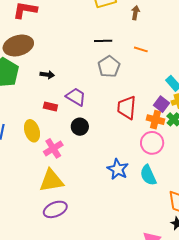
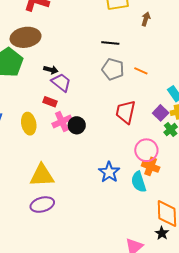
orange line: (141, 49) -> (141, 71), moved
gray pentagon: (109, 67) -> (113, 69), turned -30
purple trapezoid: (76, 97) -> (61, 82), moved
orange cross: (156, 120) -> (151, 166), moved
pink cross: (53, 148) -> (62, 121), moved

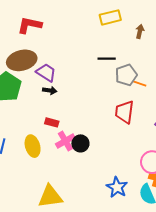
gray pentagon: (113, 69) -> (126, 75), moved, turned -30
purple trapezoid: (61, 82) -> (46, 73), moved
red trapezoid: (126, 112) -> (124, 112), moved

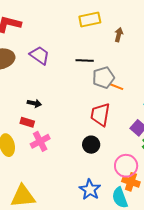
purple trapezoid: (46, 73) -> (40, 55), moved
black arrow: (50, 90) -> (34, 103), moved
black circle: (80, 143) -> (91, 145), moved

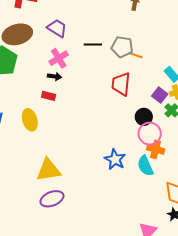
black line: (85, 61) -> (93, 44), moved
gray pentagon: (103, 78) -> (122, 47), turned 30
pink cross: (40, 141) -> (59, 58), moved
black circle: (91, 145) -> (144, 117), moved

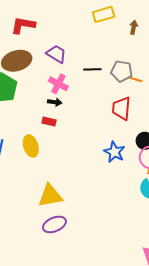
pink cross: (59, 58) -> (58, 84), turned -30
blue star: (115, 159) -> (114, 152), moved

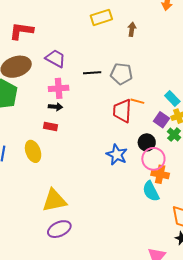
orange line: (135, 79) -> (137, 101), moved
pink cross: (58, 84) -> (59, 88), turned -30

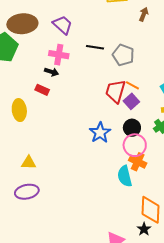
purple square: (161, 120) -> (131, 101), moved
yellow triangle: (54, 200) -> (29, 163), size x0.6

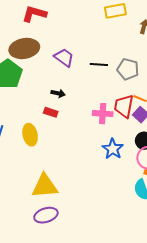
purple trapezoid: (63, 25) -> (64, 58), moved
pink cross: (59, 55) -> (103, 114), moved
yellow triangle: (29, 163) -> (45, 186), size x1.8

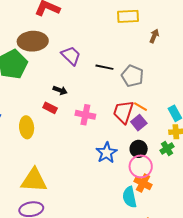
pink cross: (103, 114) -> (85, 115), moved

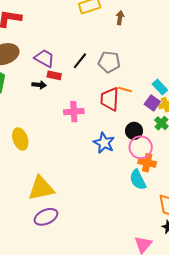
black line: (104, 67) -> (80, 61), turned -48
black arrow: (60, 90) -> (39, 85), moved
red rectangle: (50, 108) -> (54, 75), moved
purple square: (139, 123) -> (152, 103), moved

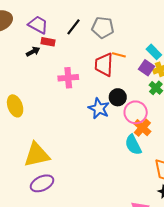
black arrow: (39, 85) -> (33, 52), turned -32
black circle: (134, 131) -> (118, 97), moved
orange cross: (147, 163) -> (142, 128), turned 30

